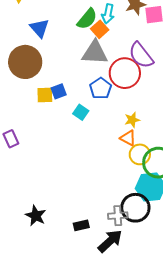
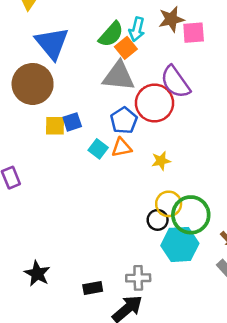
blue triangle: (40, 28) -> (52, 43), size x1.4
orange triangle: (128, 138) -> (122, 148), moved, turned -42
black circle: (135, 208) -> (158, 220), moved, size x0.6

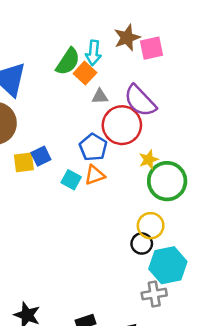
gray triangle: (119, 76) -> (100, 96), moved, size x0.5
yellow star: (161, 161) -> (149, 160), moved
green circle: (191, 215) -> (167, 181), moved
gray cross: (138, 278) -> (154, 294), moved

